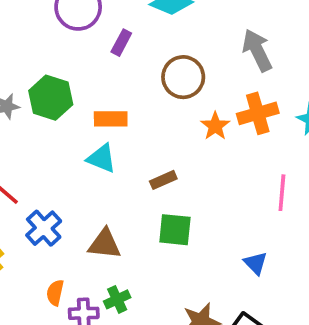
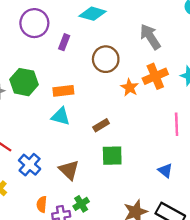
brown triangle: (104, 244) -> (69, 170), turned 45

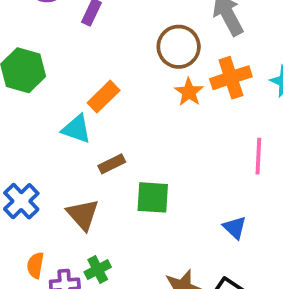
brown circle: (106, 59) -> (179, 47), moved
orange rectangle: (63, 91) -> (104, 97), moved, turned -42
brown rectangle: (101, 125) -> (112, 164), moved

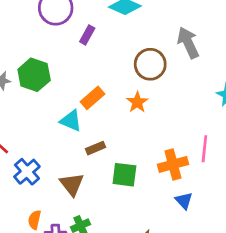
orange cross: (231, 78) -> (173, 164), moved
orange star: (189, 92) -> (137, 102), moved

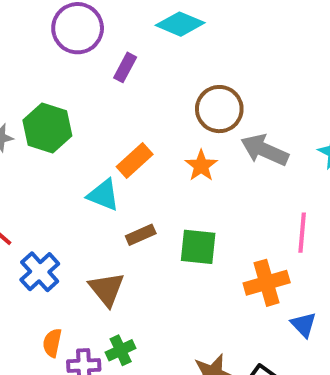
gray arrow: (188, 43) -> (265, 150), moved, turned -40
orange cross: (173, 164) -> (267, 283), moved
green square: (124, 175) -> (198, 247), moved
blue triangle: (184, 201) -> (304, 325), moved

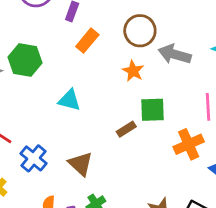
orange rectangle: (135, 161) -> (87, 41), moved
brown rectangle: (141, 235) -> (126, 129), moved
green square: (198, 247) -> (153, 110), moved

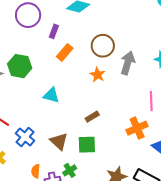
gray arrow: (175, 54) -> (128, 63), turned 90
green square: (153, 110) -> (87, 145), moved

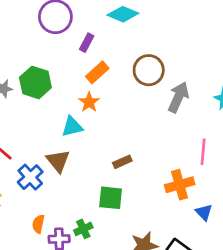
orange star: (98, 75) -> (89, 102), moved
cyan triangle: (51, 95) -> (72, 127), turned -36
brown triangle: (59, 141) -> (58, 161), moved

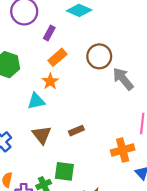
gray arrow: (178, 97) -> (123, 79), turned -65
brown triangle: (58, 161) -> (42, 135), moved
green square: (111, 198) -> (64, 171), moved

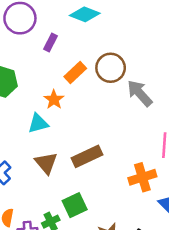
orange rectangle: (57, 57) -> (75, 72), moved
brown rectangle: (76, 131) -> (87, 156), size x1.6
green square: (64, 171) -> (75, 205), turned -30

